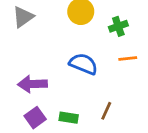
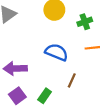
brown line: (106, 111) -> (72, 80), moved
green rectangle: (69, 118) -> (45, 96), turned -64

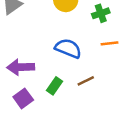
brown line: (72, 80) -> (86, 81), turned 40
green rectangle: (45, 96) -> (54, 86), moved

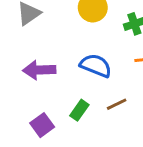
purple arrow: (21, 67) -> (39, 70), moved

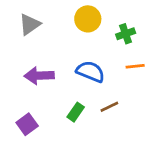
purple square: (42, 125) -> (27, 124), moved

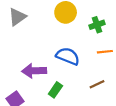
purple arrow: (39, 76) -> (34, 71), moved
brown line: (109, 107) -> (97, 84), moved

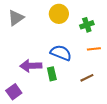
green rectangle: (55, 90) -> (52, 74), moved, turned -48

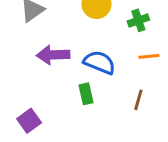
purple arrow: (31, 66) -> (53, 55), moved
brown line: (87, 78) -> (138, 100), turned -48

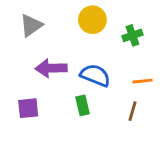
orange line: (149, 56) -> (142, 81), moved
purple square: (29, 121) -> (28, 108), moved, turned 30

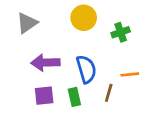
blue semicircle: (95, 75) -> (86, 69), turned 52
purple square: (28, 108) -> (44, 96), moved
brown line: (132, 111) -> (109, 93), moved

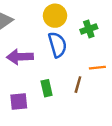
blue semicircle: (86, 69) -> (57, 45), moved
purple square: (44, 96) -> (19, 101), moved

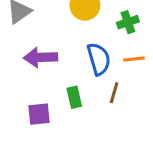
blue semicircle: (57, 45) -> (99, 59), moved
orange line: (97, 68) -> (134, 59), moved

